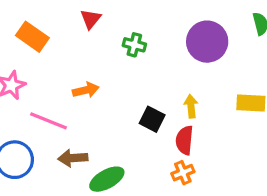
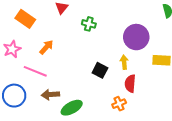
purple circle: (207, 42) -> (136, 37), moved
orange arrow: (86, 90) -> (46, 47), moved, turned -35
red semicircle: (184, 140) -> (130, 83), moved

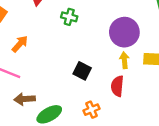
yellow arrow: (124, 62) -> (124, 60), moved
orange cross: (119, 104) -> (92, 110), moved

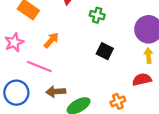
black square: (82, 71) -> (105, 51), moved
red semicircle: (117, 86) -> (142, 80), turned 72

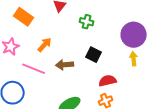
red semicircle: (142, 80) -> (108, 81), moved
brown arrow: (56, 92) -> (65, 65), moved

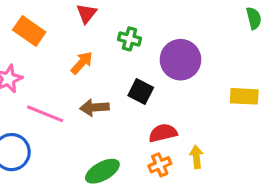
purple circle: (134, 35) -> (180, 60), moved
orange arrow: (45, 45) -> (82, 63), moved
yellow arrow: (134, 59) -> (196, 157), moved

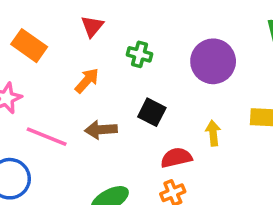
purple circle: (180, 60) -> (213, 61), moved
yellow arrow: (196, 157) -> (213, 133), moved

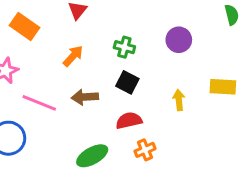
green cross: (139, 54) -> (124, 47), moved
purple circle: (213, 61) -> (179, 40), size x0.7
red semicircle: (176, 158) -> (129, 121), moved

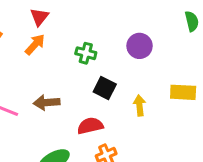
orange arrow: (73, 56) -> (35, 44), moved
black square: (127, 82) -> (105, 88), moved

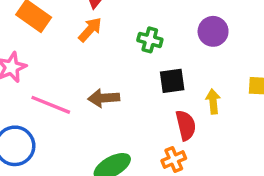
black square: (105, 88) -> (172, 81), turned -35
red semicircle: (90, 126) -> (186, 125), moved, turned 90

